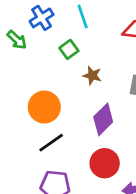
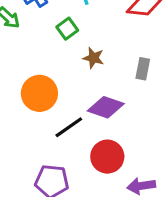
purple diamond: (103, 119) -> (106, 107), turned 64
black line: (51, 143) -> (69, 127), moved

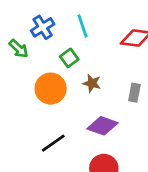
orange circle: (39, 93) -> (51, 89), moved
black line: (69, 127) -> (53, 143), moved

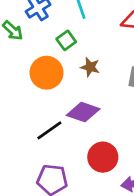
purple diamond: (103, 126) -> (83, 112), moved

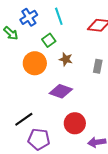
black line: (49, 130) -> (24, 119), moved

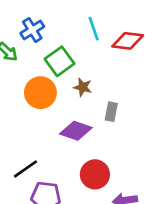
cyan line: (59, 16) -> (94, 29), moved
green square: (49, 40) -> (60, 61), size x1.5
gray rectangle: (98, 66) -> (111, 112), moved

